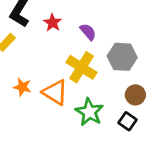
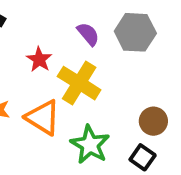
red star: (53, 23) -> (39, 59), moved
gray hexagon: (122, 57) -> (135, 32), moved

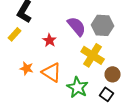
purple semicircle: (88, 34) -> (77, 26), size x1.5
yellow cross: (79, 83) -> (93, 55), moved

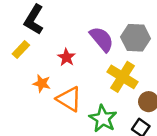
orange star: (27, 68) -> (42, 83), moved

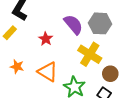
orange star: (42, 83) -> (17, 67), moved

